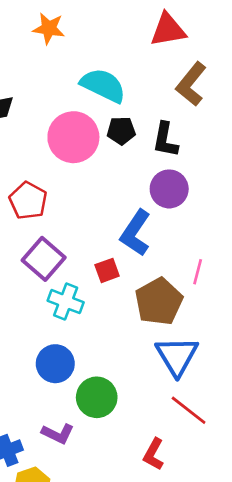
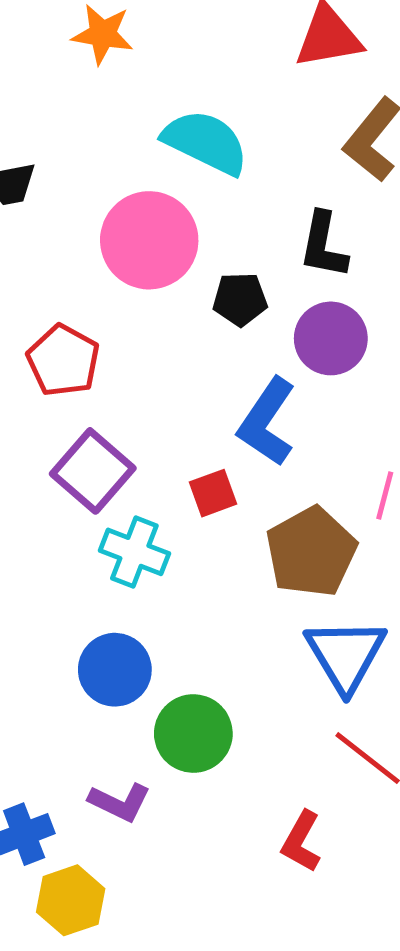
black pentagon: (121, 131) -> (240, 299), moved

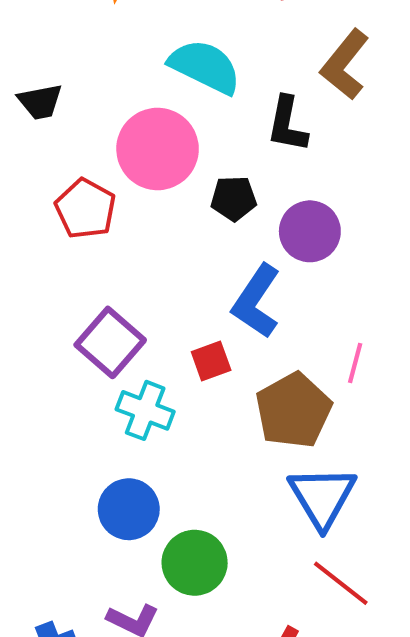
black L-shape: (323, 245) -> (287, 124), moved
red pentagon: (63, 361) -> (85, 209), moved

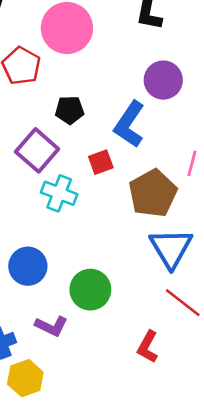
black pentagon: (234, 198) -> (70, 110), moved
blue circle: (129, 509) -> (28, 266), moved

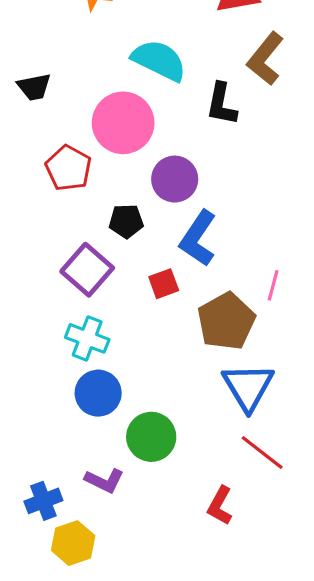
purple circle: (163, 80) -> (175, 179), moved
cyan cross: (59, 193) -> (87, 338), moved
blue circle: (28, 266) -> (98, 393), moved

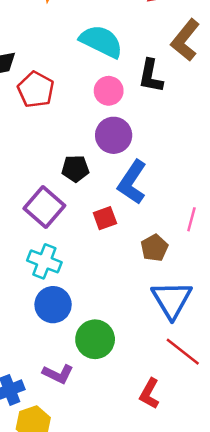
pink circle: (123, 123) -> (109, 91), moved, size x0.6
red pentagon: (68, 168) -> (36, 90), moved
brown pentagon: (226, 321) -> (154, 248), size x0.6

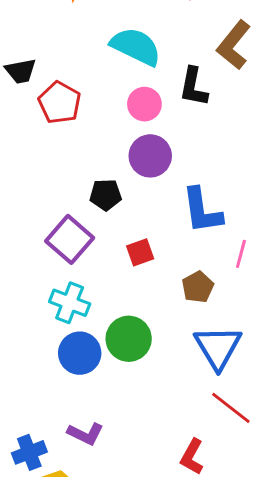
blue L-shape: (132, 182) -> (202, 211), moved, turned -42
green circle: (95, 339) -> (129, 339), moved

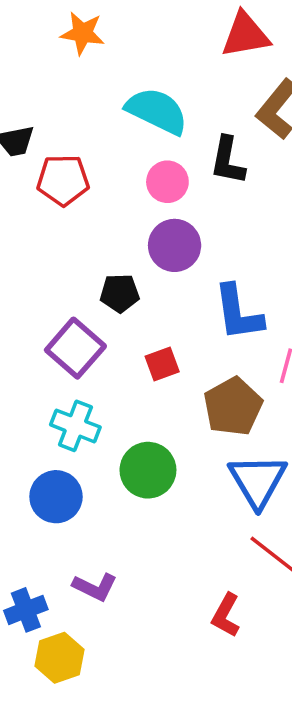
red pentagon: (60, 103) -> (63, 180), turned -30
brown pentagon: (198, 287) -> (233, 406), size x1.5
blue circle: (80, 353) -> (56, 497), moved

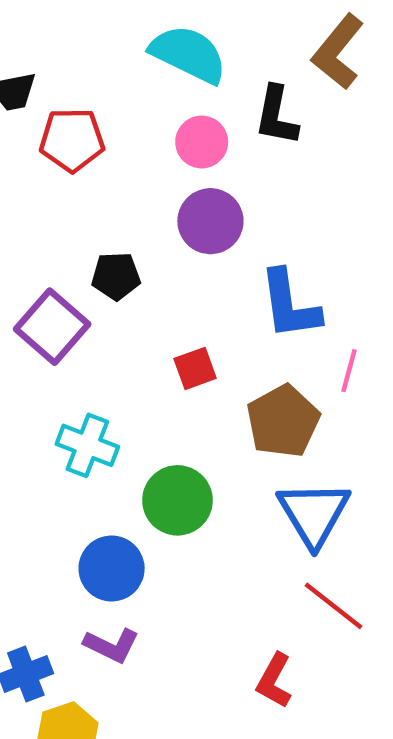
black pentagon: (120, 293) -> (116, 276), moved
purple square: (75, 348) -> (52, 327), moved
blue circle: (56, 497) -> (112, 568), moved

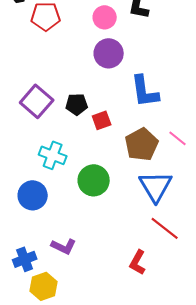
black pentagon: (116, 276) -> (77, 104), moved
pink line: (349, 371) -> (178, 138), moved, turned -66
blue circle: (112, 568) -> (33, 195), moved

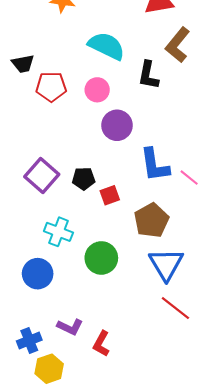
pink circle: (105, 17) -> (97, 90), moved
pink line: (178, 138) -> (189, 178), moved
red L-shape: (138, 262) -> (101, 344), moved

